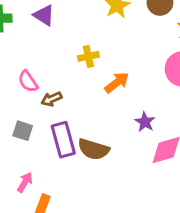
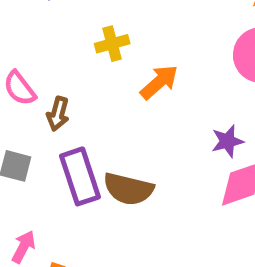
brown arrow: (51, 99) -> (58, 114), turned -48
purple star: (145, 122) -> (227, 141), moved, turned 30

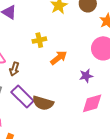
purple star: (227, 141) -> (86, 76), moved
purple rectangle: (80, 176) -> (22, 96), turned -30

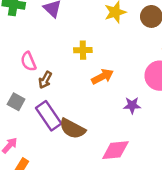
pink diamond: (92, 103) -> (115, 150), moved

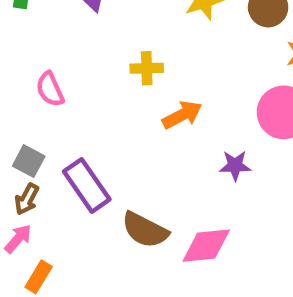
brown arrow: (45, 80) -> (27, 199), moved
brown semicircle: (72, 129) -> (145, 230), moved

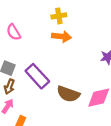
orange arrow: (182, 115) -> (61, 37), moved, turned 42

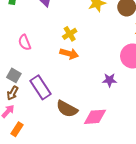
yellow cross: (59, 16) -> (70, 34), turned -32

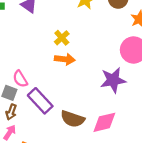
pink semicircle: (25, 42) -> (20, 79), moved
purple star: (109, 80) -> (113, 80), size x1.6

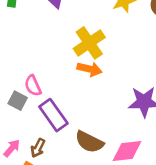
yellow cross: (62, 38) -> (89, 43), size x1.6
brown arrow: (11, 112) -> (38, 148), moved

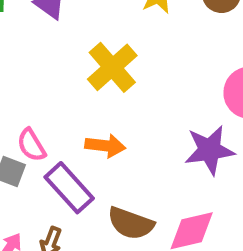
orange arrow: (89, 69) -> (105, 146), moved

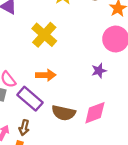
purple star: (210, 150) -> (99, 71), size x0.6

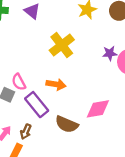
purple star: (99, 71) -> (110, 53), moved
pink diamond: (95, 113) -> (98, 109), moved

